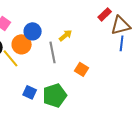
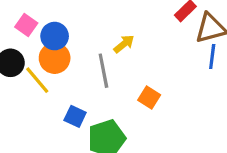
blue circle: (33, 31) -> (55, 36), moved
blue square: (30, 92) -> (75, 116), moved

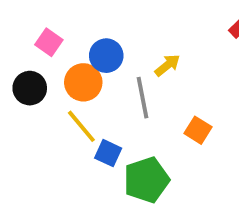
blue circle: (55, 36) -> (106, 56), moved
yellow line: (37, 80) -> (81, 126), moved

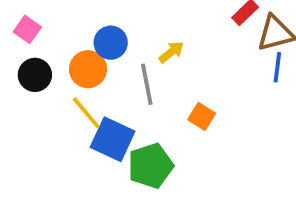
pink square: (49, 42) -> (27, 29), moved
blue square: (108, 153) -> (113, 139), size x1.6

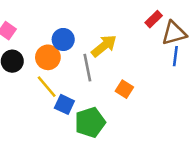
yellow arrow: (171, 52) -> (104, 46), size x1.5
blue square: (113, 139) -> (64, 104), size x0.7

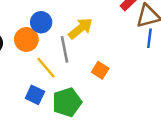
yellow line: (47, 87) -> (46, 68), moved
blue square: (64, 104) -> (35, 95), moved

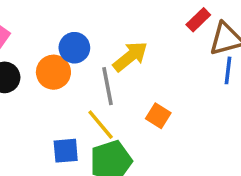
yellow line: (46, 68) -> (101, 125), moved
blue square: (35, 95) -> (66, 151), turned -30

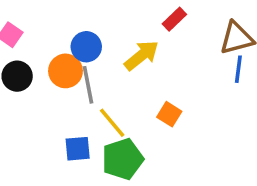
red rectangle: (198, 20) -> (174, 19), moved
gray line: (108, 86) -> (88, 85), moved

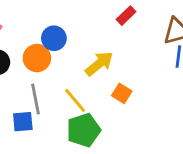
yellow arrow: (142, 55) -> (99, 64), moved
gray line: (88, 85) -> (36, 99), moved
blue square: (78, 149) -> (23, 122), moved

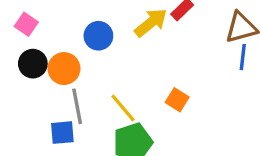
orange circle: (37, 58) -> (64, 69), moved
yellow arrow: (99, 64) -> (151, 23), moved

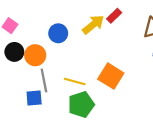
orange square: (177, 100) -> (111, 76), size x1.6
yellow line: (123, 108) -> (75, 82), turned -35

